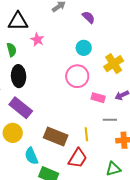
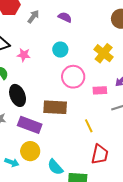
cyan circle: (84, 48) -> (60, 50), moved
yellow line: (86, 134) -> (89, 126), moved
brown rectangle: (56, 137) -> (55, 107), moved

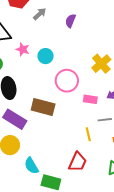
purple semicircle: (65, 17) -> (70, 21), turned -104
cyan circle: (60, 50) -> (46, 56), moved
yellow line: (89, 126) -> (88, 134), moved

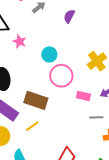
cyan circle: (46, 56) -> (49, 54), moved
yellow line: (88, 134) -> (32, 126), moved, turned 64

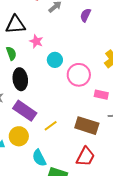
cyan circle: (49, 54) -> (55, 60), moved
brown rectangle: (36, 100) -> (87, 126), moved

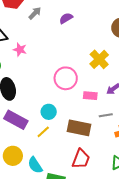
purple semicircle: (85, 15) -> (66, 18), turned 40
cyan circle: (55, 60) -> (49, 112), moved
yellow circle: (19, 136) -> (13, 156), moved

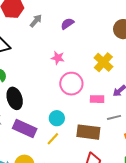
pink star: (20, 50) -> (58, 58), moved

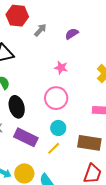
pink circle: (71, 84) -> (56, 98), moved

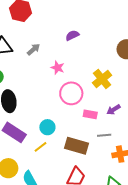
gray arrow: (40, 30) -> (34, 49), moved
pink circle: (56, 98) -> (71, 93), moved

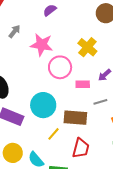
pink star: (58, 68) -> (42, 45), size x1.6
cyan circle: (47, 127) -> (43, 105), size x1.6
yellow line: (40, 147) -> (53, 134), moved

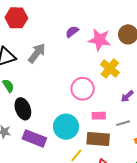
gray arrow: (14, 31) -> (37, 53), size x1.5
pink star: (42, 45) -> (100, 40), moved
pink rectangle: (83, 84) -> (99, 116), moved

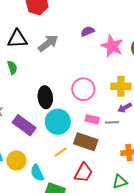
yellow cross: (110, 69) -> (121, 86), moved, turned 36
black ellipse: (23, 109) -> (45, 97), moved
gray line: (123, 123) -> (112, 122), moved

